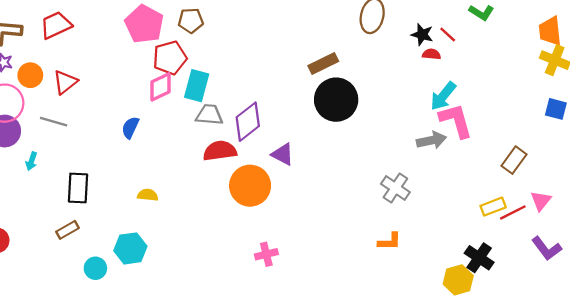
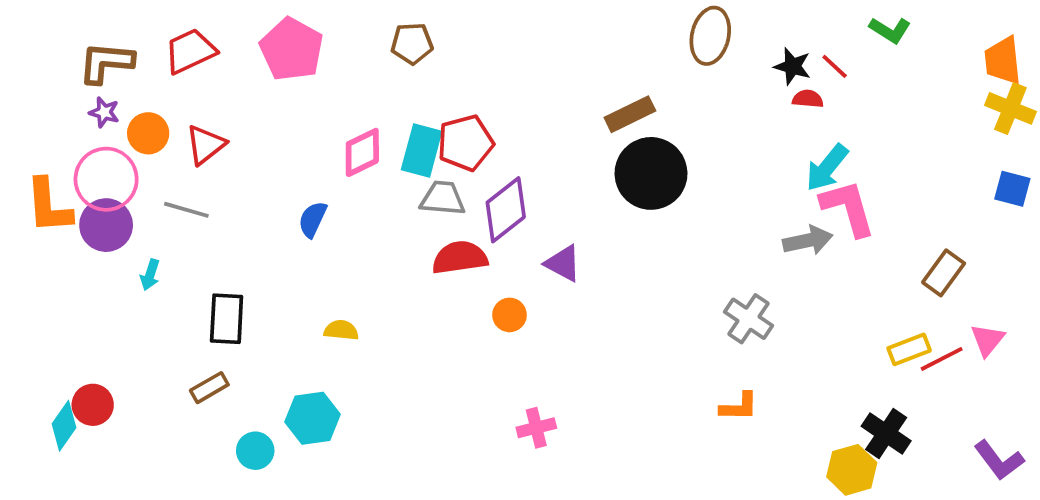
pink pentagon: (144, 24) -> (292, 49), moved
red pentagon: (170, 58) -> (466, 143), moved
orange circle: (250, 186) -> (510, 315), size x0.5
purple L-shape: (547, 248) -> (999, 460), moved

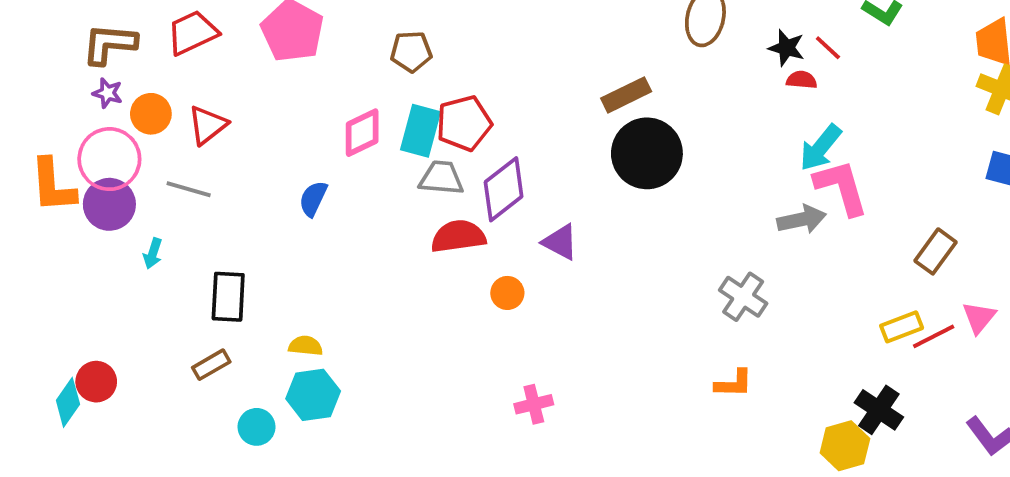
brown pentagon: (412, 43) -> (411, 52), moved
yellow semicircle: (341, 330) -> (306, 346), moved

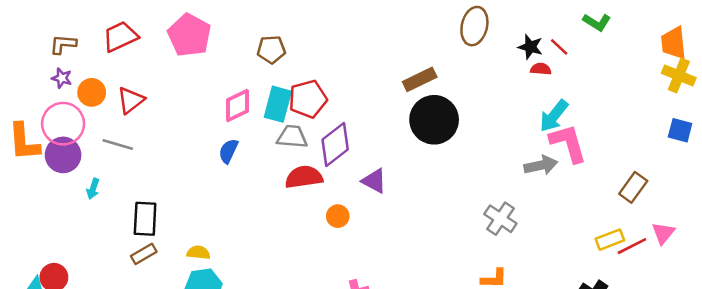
brown L-shape: (109, 44) -> (63, 44), size x0.7
blue semicircle: (313, 199) -> (228, 151), moved
brown rectangle: (211, 365) -> (144, 254), moved

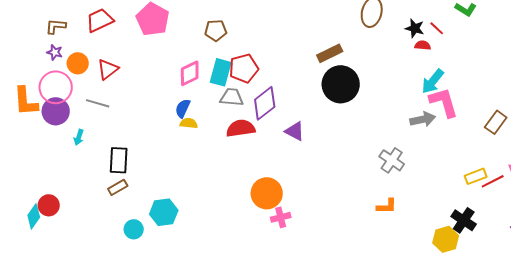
brown rectangle: (633, 187) -> (496, 122), moved
orange circle: (338, 216) -> (267, 193), moved, size x1.8
yellow semicircle: (198, 253) -> (189, 123), moved

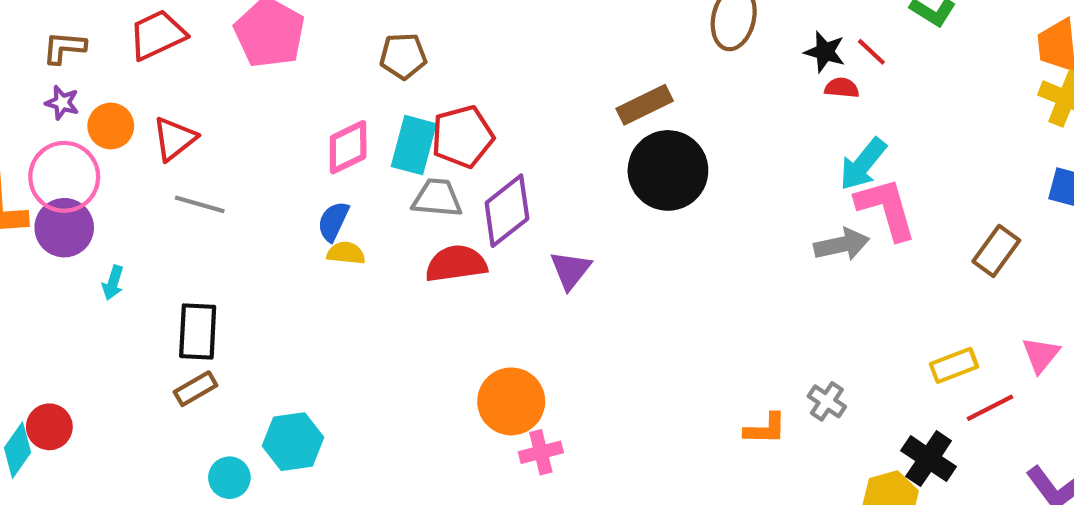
gray line: (98, 103) -> (200, 204), moved
purple triangle: (295, 131) -> (571, 270), turned 40
gray cross: (392, 160) -> (827, 401), moved, size x0.7
red line: (493, 181) -> (990, 408), moved

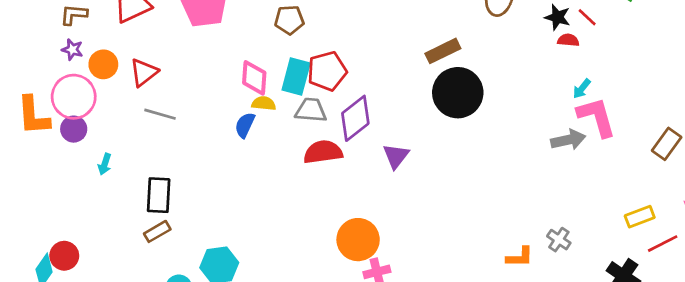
pink diamond: (348, 147) -> (254, 78), turned -60
cyan arrow: (863, 164) -> (582, 89), size x0.6
purple circle: (64, 228) -> (74, 129), size x0.7
yellow semicircle: (346, 253) -> (264, 103), moved

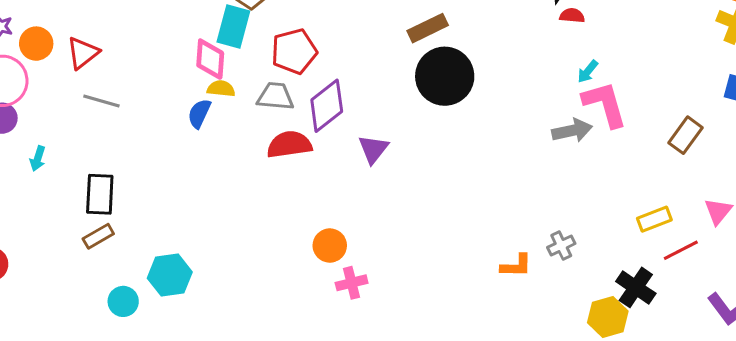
cyan rectangle: (296, 77) -> (233, 26), moved
orange circle: (358, 240) -> (330, 246), size x0.7
gray cross: (559, 240) -> (561, 246), turned 30

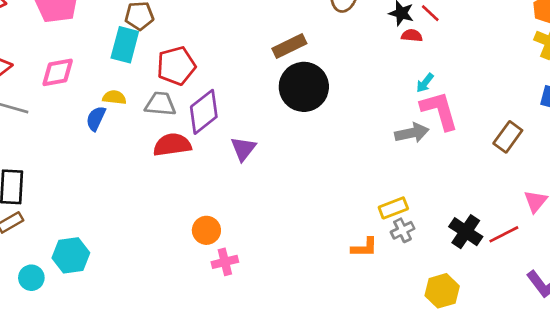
pink diamond: (210, 59) -> (58, 72), moved, turned 76
yellow rectangle: (654, 219) -> (393, 208), moved
black cross: (636, 287) -> (466, 232), moved

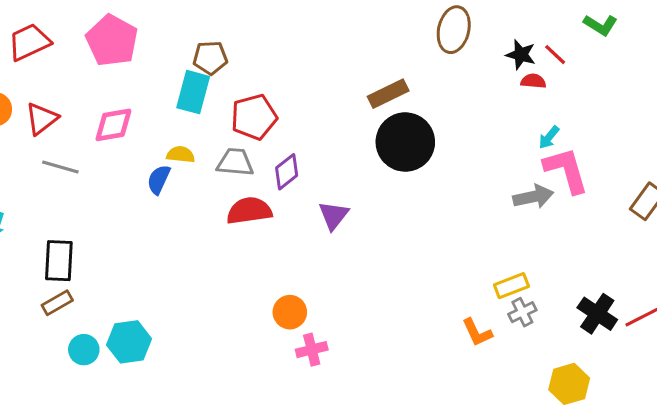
purple diamond: (204, 112) -> (287, 172), size x0.7
orange L-shape: (364, 247) -> (477, 332), turned 64
cyan circle: (31, 278) -> (84, 350), moved

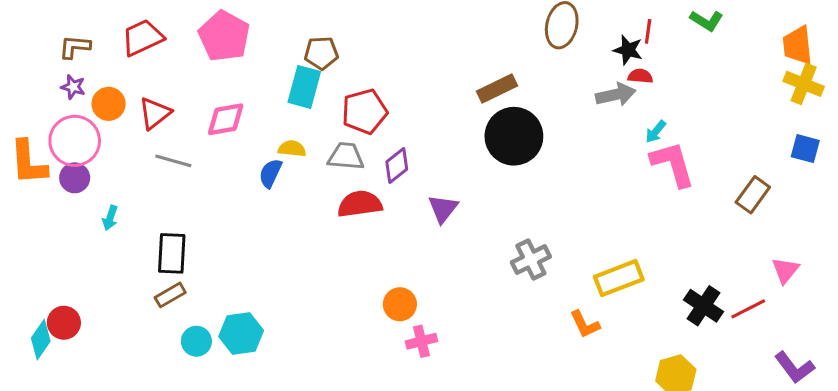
red line: (555, 55) -> (648, 31), moved, turned 55
gray arrow: (533, 197) -> (616, 95), moved
yellow rectangle: (511, 286) -> (619, 278), size x1.4
gray cross: (522, 312) -> (531, 260), moved, size x1.4

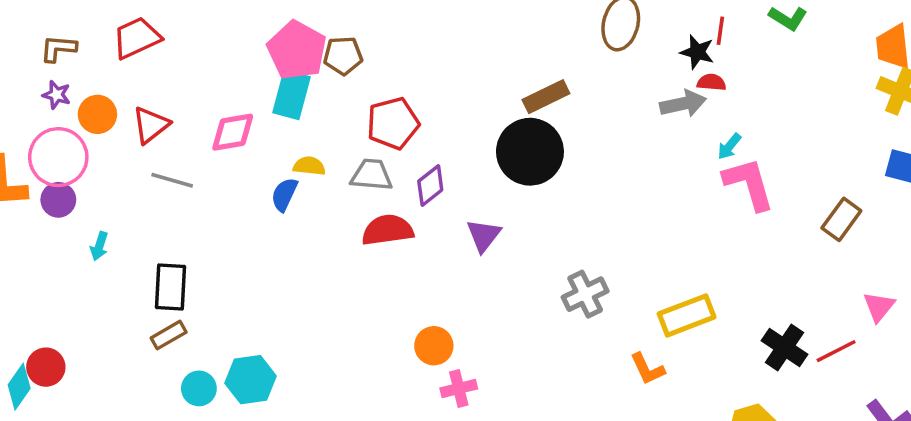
pink pentagon: (224, 36) -> (297, 50), moved
cyan rectangle: (304, 87) -> (291, 95), moved
black circle: (514, 136) -> (530, 152), moved

